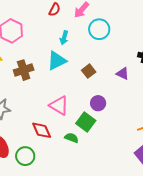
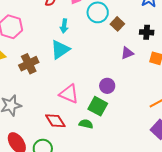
brown square: (89, 71) -> (117, 24), moved
purple triangle: (123, 74) -> (127, 53), turned -40

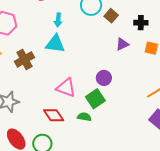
cyan triangle: (60, 50) -> (55, 44), turned 45
green square: (98, 106) -> (95, 99), turned 30

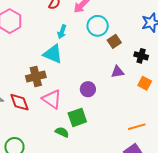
brown cross: (24, 59) -> (36, 77), moved
purple circle: (104, 78) -> (88, 89), moved
red diamond: (54, 115) -> (19, 102), moved

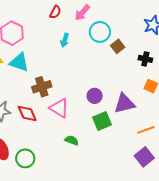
cyan triangle: (53, 54) -> (19, 62), moved
purple triangle: (118, 72) -> (124, 103), moved, size x1.6
green square: (77, 117) -> (102, 121), moved

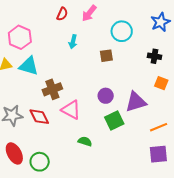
cyan circle: (100, 32) -> (122, 31), moved
brown square: (118, 46) -> (106, 56), moved, turned 32
purple square: (144, 157) -> (158, 154), turned 36

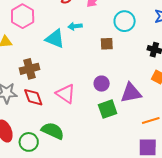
cyan arrow: (73, 42) -> (75, 26), turned 64
cyan triangle: (29, 66) -> (55, 39), moved
brown cross: (52, 89) -> (29, 69), moved
green semicircle: (85, 141) -> (53, 131), moved, size x1.6

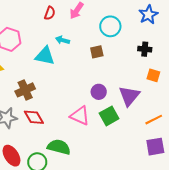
cyan arrow: (75, 26) -> (62, 40), turned 32
purple triangle: (131, 93) -> (129, 96), turned -30
pink triangle: (66, 94) -> (80, 116), moved

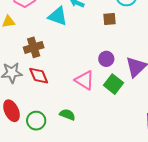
green square: (109, 116) -> (113, 84), turned -30
green semicircle: (59, 147) -> (67, 115), moved, size x0.7

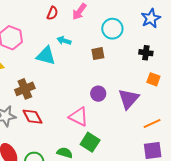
green square: (113, 84) -> (90, 142), moved

